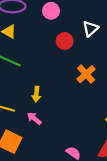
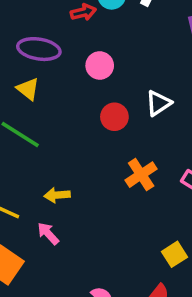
yellow arrow: (36, 94) -> (57, 195), turned 72

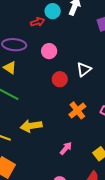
yellow arrow: (57, 195) -> (31, 126), size x1.5
pink arrow: (48, 233) -> (66, 148), moved, turned 88

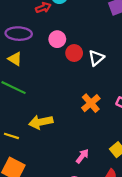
red circle: (60, 79) -> (74, 53), moved
pink arrow: (66, 148) -> (82, 156), moved

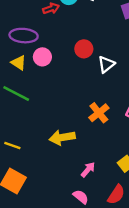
pink circle: (57, 39) -> (42, 57), moved
red circle: (74, 53) -> (84, 49), moved
yellow arrow: (41, 122) -> (62, 137), moved

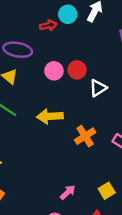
pink circle: (42, 57) -> (54, 71), moved
yellow arrow: (62, 137) -> (50, 116), moved

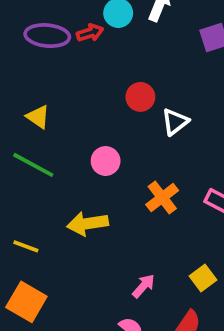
purple ellipse: (18, 50) -> (47, 36), moved
pink circle: (54, 71) -> (106, 161), moved
yellow arrow: (50, 116) -> (87, 224), moved

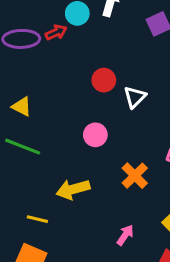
pink circle: (106, 161) -> (95, 135), moved
orange cross: (162, 197) -> (135, 176), moved
yellow line: (26, 246) -> (37, 219), moved

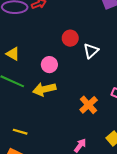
pink circle: (95, 135) -> (49, 65), moved
yellow arrow: (73, 189) -> (44, 89), moved

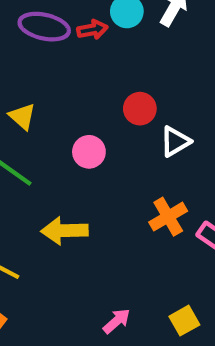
yellow arrow: (44, 89) -> (64, 231), moved
orange cross: (89, 105) -> (168, 217), moved

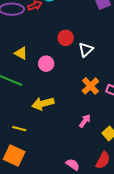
yellow triangle: (22, 116) -> (21, 53), moved
pink arrow: (117, 321) -> (85, 121), moved

